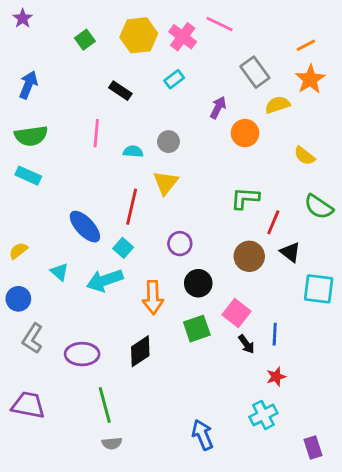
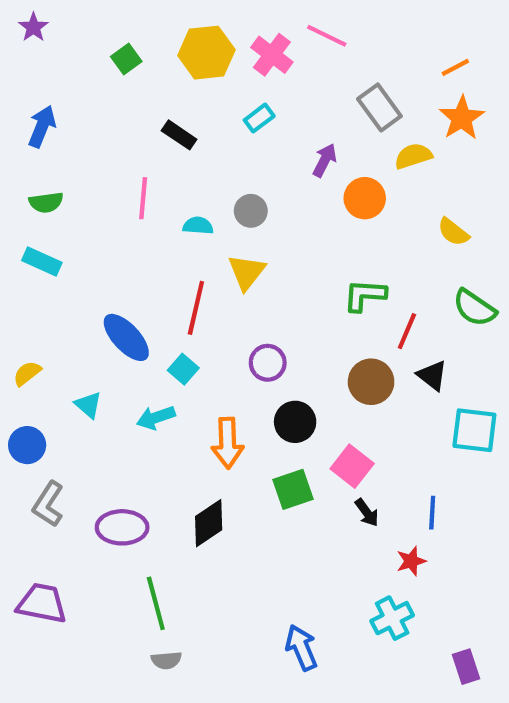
green semicircle: (31, 136) -> (46, 202), size x0.7
cyan arrow: (105, 280) -> (156, 418), size x0.7
blue line: (275, 334) -> (432, 513), moved

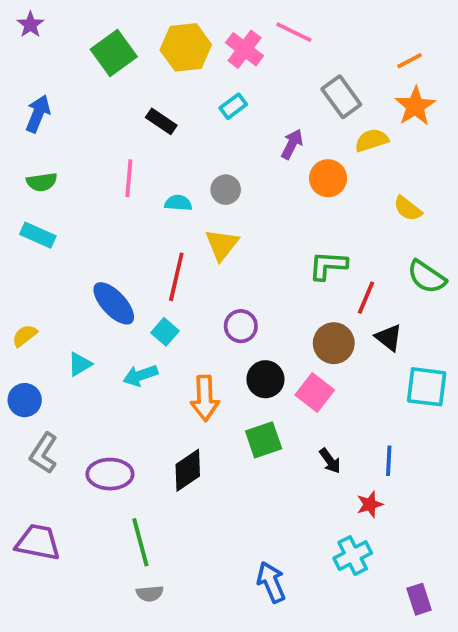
green square: (126, 59) -> (114, 53), size x1.6
cyan triangle: (88, 405) -> (80, 364), turned 48
pink square: (352, 466) -> (315, 392), moved

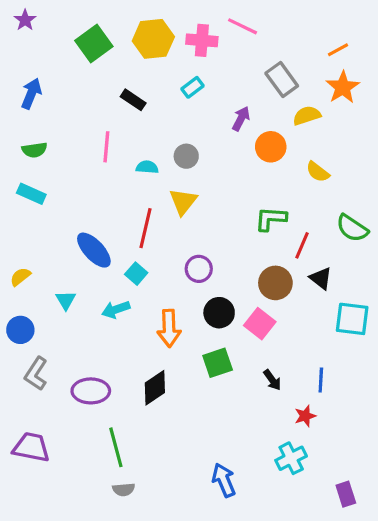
pink cross: (245, 49) -> (202, 40), turned -32
yellow semicircle: (408, 209) -> (318, 172), moved
cyan triangle: (80, 364) -> (66, 300), turned -30

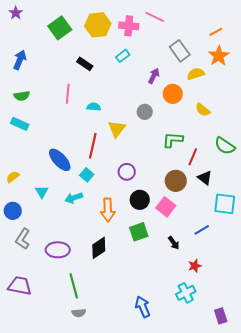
gray circle: (186, 156) -> (145, 112), moved
blue line: (321, 380) -> (202, 230), moved, turned 56

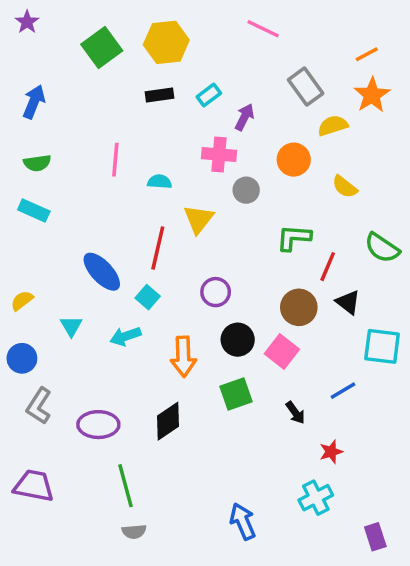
pink cross: (129, 26) -> (219, 154), moved
black rectangle: (85, 64) -> (160, 95), moved, turned -42
purple arrow: (154, 76) -> (244, 117), moved

